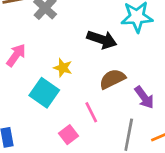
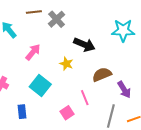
black arrow: (102, 40) -> (84, 45), moved
cyan square: (44, 93) -> (40, 85), moved

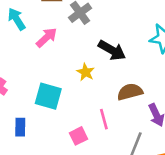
pink arrow: (33, 52) -> (47, 37), moved
cyan square: (40, 85) -> (48, 96), turned -30

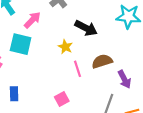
cyan square: (48, 96) -> (21, 44), moved
pink line: (104, 119) -> (77, 69), moved

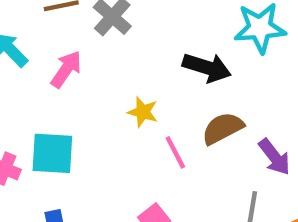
black arrow: (86, 28) -> (207, 67), moved
cyan square: (21, 44) -> (52, 153), moved

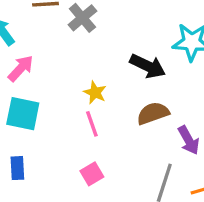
pink arrow: (66, 69) -> (21, 68), moved
pink line: (175, 152) -> (92, 124), moved

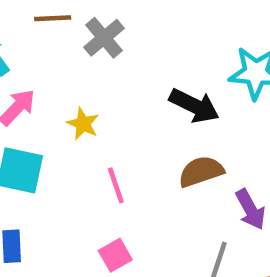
yellow star: (95, 92) -> (83, 124), moved

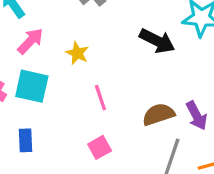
brown semicircle: (201, 171) -> (158, 114), moved

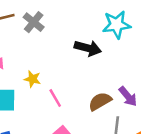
yellow star: (77, 53) -> (33, 79), moved

